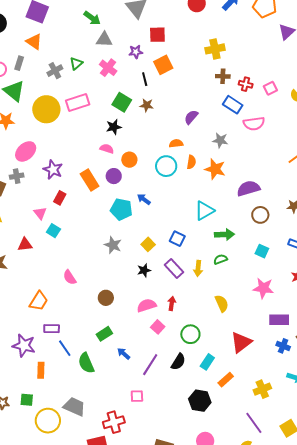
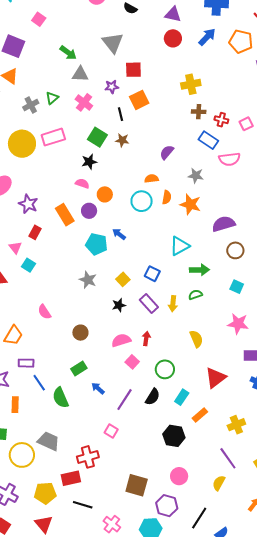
pink square: (137, 396) -> (111, 431), turned 32

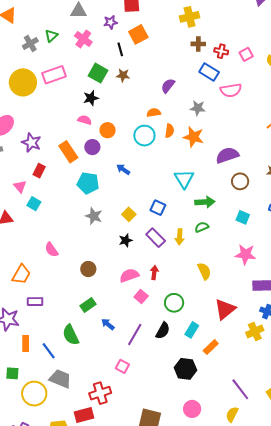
cyan pentagon: (97, 244) -> (88, 183), moved
cyan triangle: (180, 246) -> (184, 179), turned -30
blue line: (39, 383) -> (49, 351), moved
yellow cross: (236, 425) -> (255, 331), moved

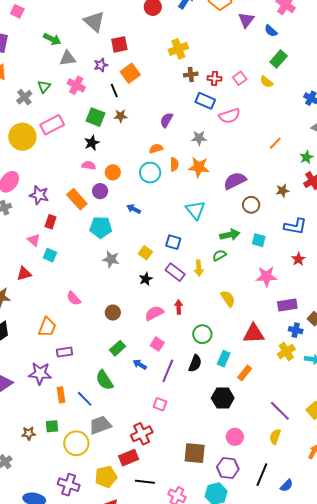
green arrow: (205, 202) -> (230, 235), moved
pink square: (141, 296) -> (157, 344), moved
red triangle: (225, 309) -> (254, 334), turned 45
gray trapezoid: (60, 379) -> (100, 425), turned -35

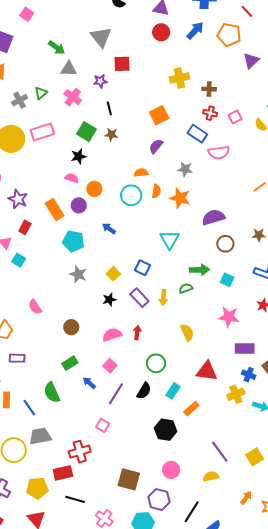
orange square: (130, 73) -> (159, 115), moved
brown cross: (191, 74) -> (209, 89), moved
yellow semicircle: (275, 437) -> (211, 476), turned 49

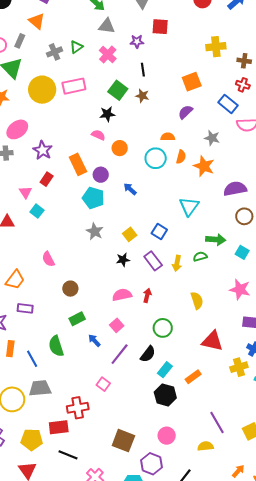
purple circle: (79, 205) -> (101, 175), moved
brown circle: (71, 327) -> (70, 289), moved
cyan rectangle: (173, 391) -> (165, 370), moved

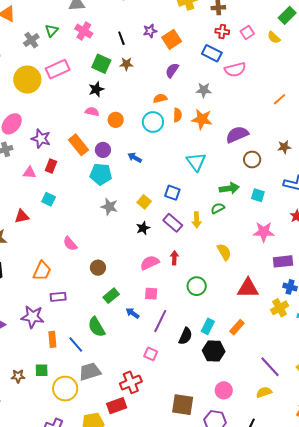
purple star: (137, 41) -> (150, 31), moved
pink triangle: (25, 192) -> (29, 173), moved, turned -40
pink square: (117, 325) -> (151, 294), turned -32
black semicircle: (148, 354) -> (185, 336), moved

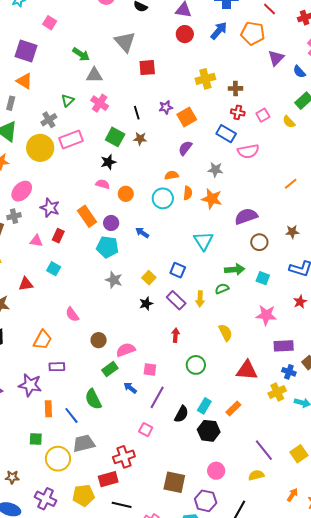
gray cross: (31, 40) -> (49, 120), moved
pink semicircle: (150, 263) -> (126, 350), moved
brown star: (18, 376) -> (12, 477), moved

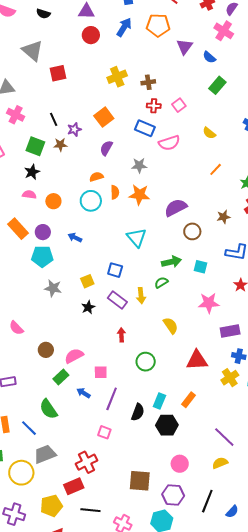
purple star: (166, 107) -> (74, 129), moved
yellow semicircle: (289, 122) -> (209, 133), moved
yellow square: (149, 278) -> (87, 281), turned 32

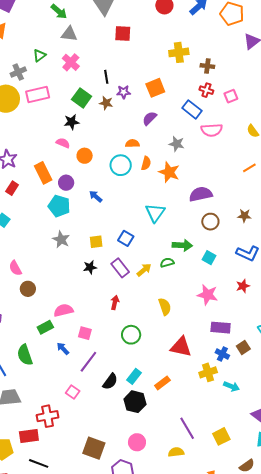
yellow arrow: (141, 296) -> (144, 270), turned -140
brown circle: (46, 350) -> (28, 289), moved

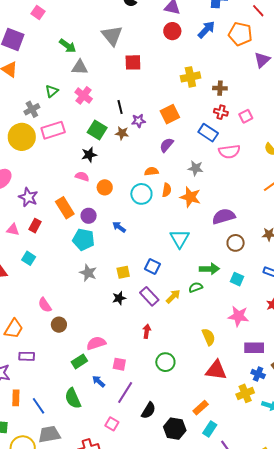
yellow semicircle: (165, 307) -> (209, 337), moved
green semicircle: (25, 355) -> (73, 398), moved
cyan rectangle: (134, 376) -> (210, 429), moved

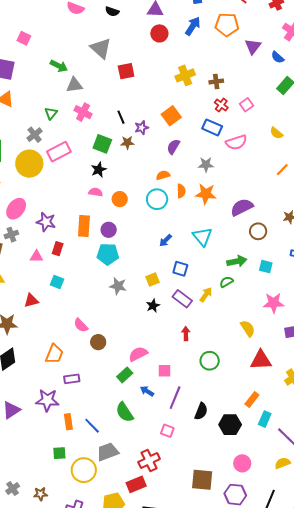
red cross: (221, 112) -> (221, 105), turned 32
orange rectangle: (65, 208) -> (84, 226), turned 45
blue arrow: (119, 227) -> (165, 240), moved, turned -72

